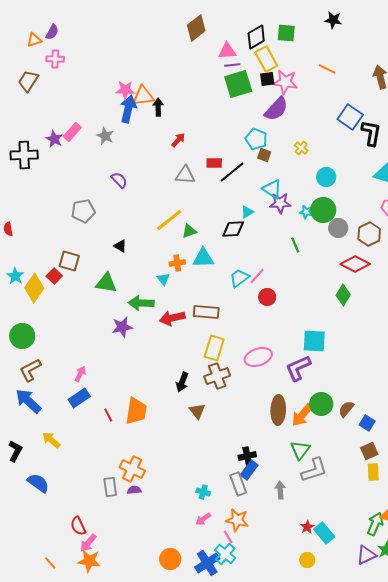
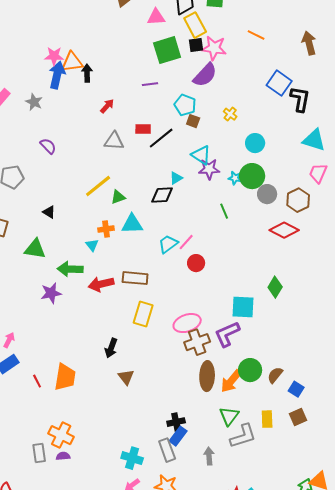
purple line: (232, 65) -> (150, 84), moved
green diamond: (343, 295) -> (275, 287), moved
brown cross: (217, 376) -> (197, 342), moved
yellow rectangle: (373, 472) -> (267, 419), moved
cyan cross: (203, 492) -> (132, 458), size x1.5

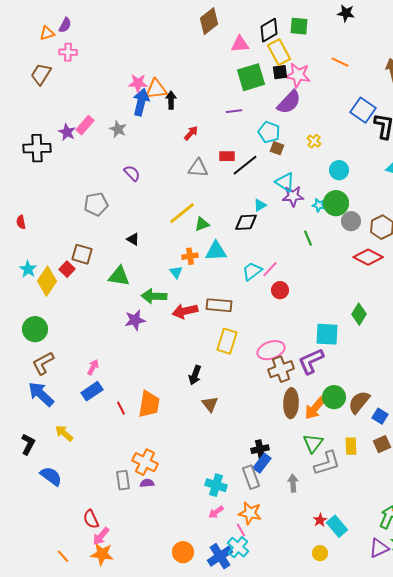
brown semicircle: (275, 375) -> (359, 402), size x1.4

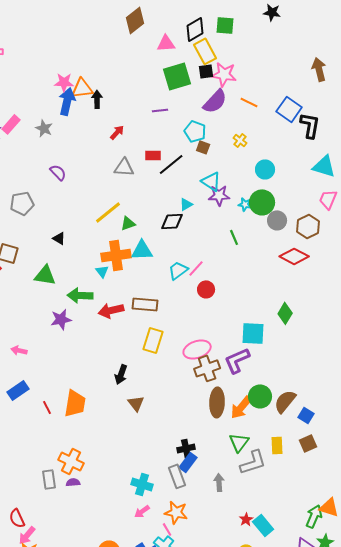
orange line: (340, 62) -> (249, 102), moved
orange cross: (190, 256) -> (116, 255), size x1.8
pink arrow: (93, 367) -> (19, 350), moved, turned -105

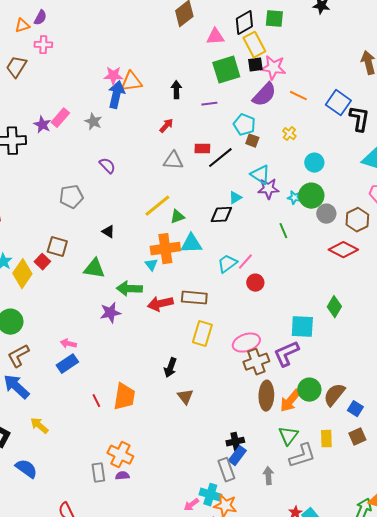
black arrow: (97, 99) -> (176, 90), moved
blue rectangle: (18, 390) -> (67, 364), moved
cyan cross: (142, 484) -> (210, 495), moved

